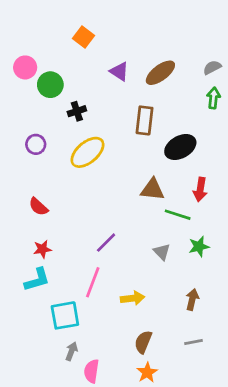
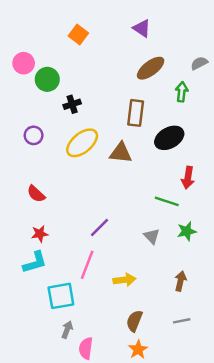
purple triangle: (119, 71) -> (142, 28), moved
green arrow: (213, 98) -> (182, 92), moved
brown triangle: (152, 189) -> (121, 153), moved

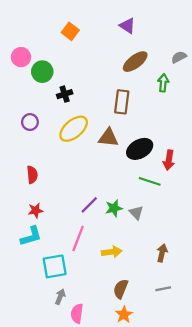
black ellipse: (169, 138) -> (140, 149), moved
red semicircle: (36, 194) -> (32, 175), turned -138
green star: (187, 231) -> (114, 208), moved

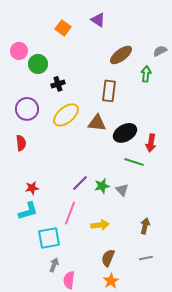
purple triangle: (127, 26) -> (98, 20), moved
purple circle: (30, 122) -> (27, 109), size x1.5
red semicircle: (32, 175) -> (21, 143), moved

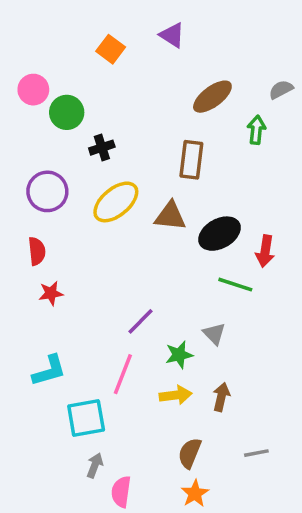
green star: (102, 186) -> (179, 355), moved
red star: (32, 188) -> (51, 293), moved
brown arrow: (145, 226) -> (221, 397), moved

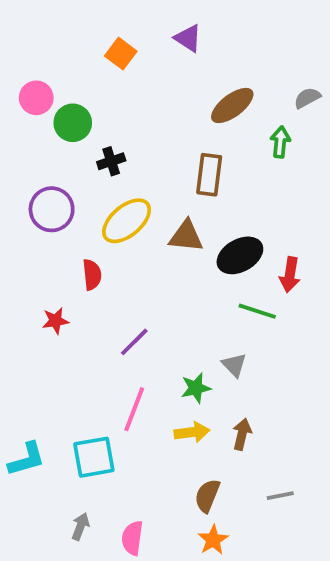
red semicircle: (37, 251) -> (92, 275), moved
purple line: (140, 321) -> (134, 342), moved
cyan L-shape: (49, 371) -> (27, 459), moved
gray arrow: (95, 465) -> (80, 526), moved

